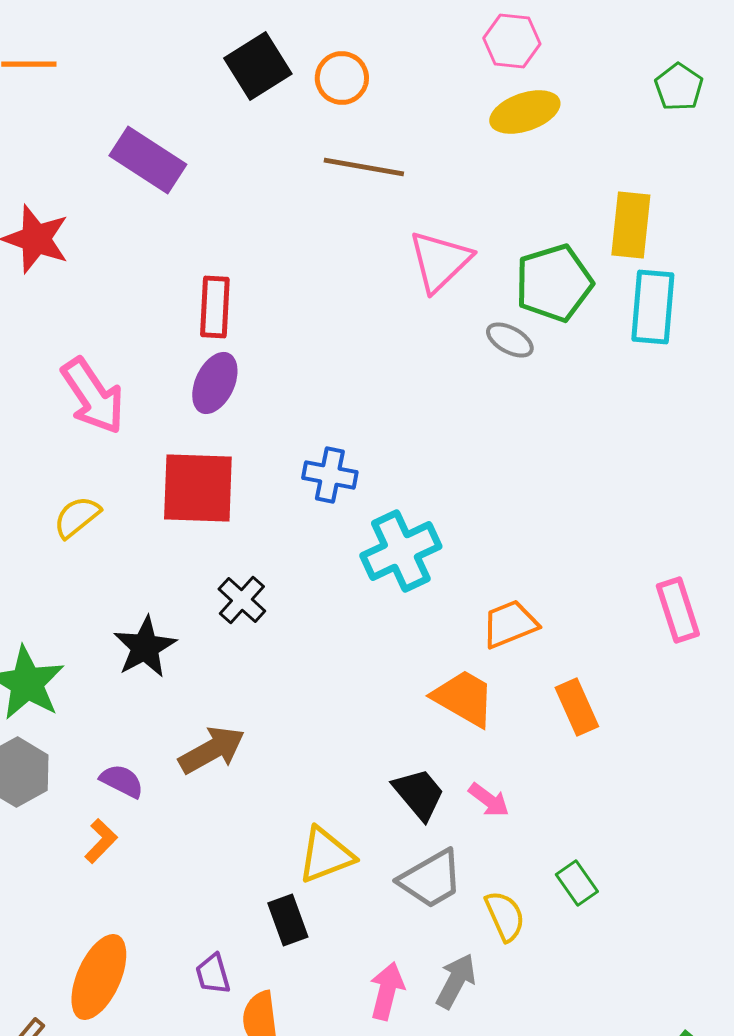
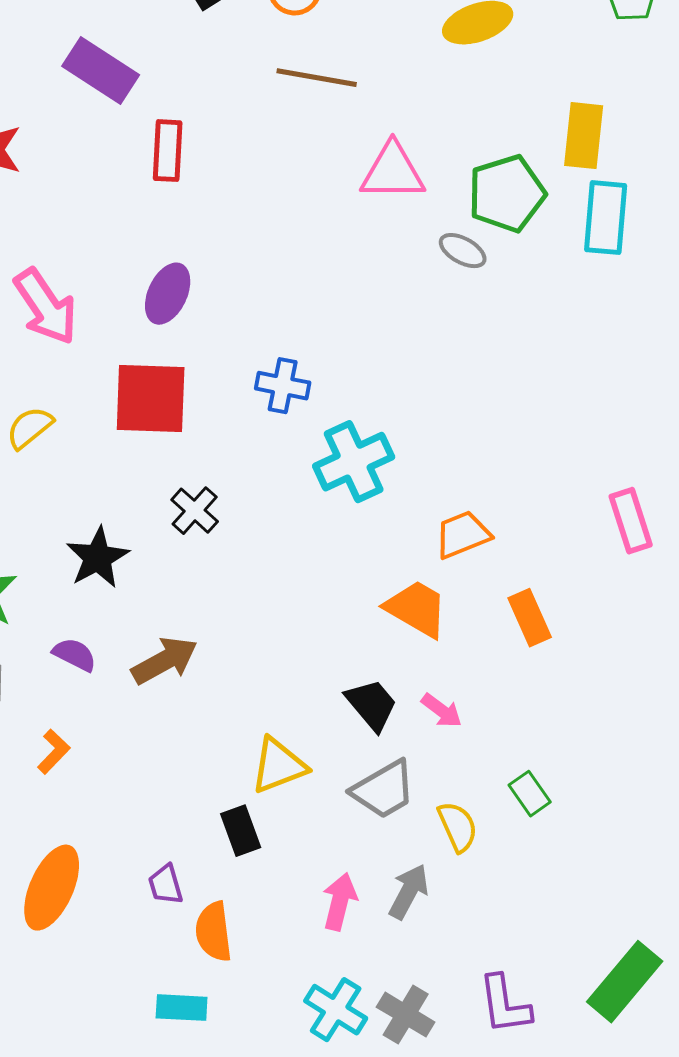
pink triangle: (440, 261) -> (393, 172), turned 44
red rectangle: (215, 307) -> (168, 151), moved
purple semicircle: (122, 781) -> (75, 655), moved

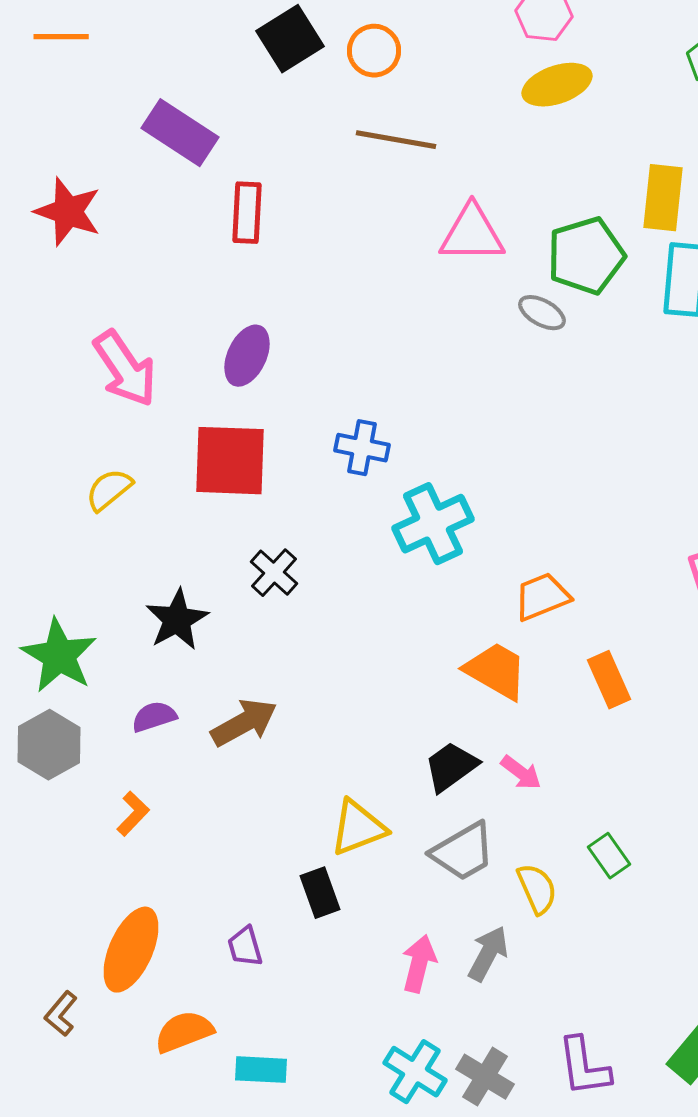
purple semicircle: (75, 655) -> (154, 717), turned -45
black trapezoid: (372, 705) -> (451, 767), turned -86
orange semicircle: (214, 932) -> (184, 1032), moved, turned 76

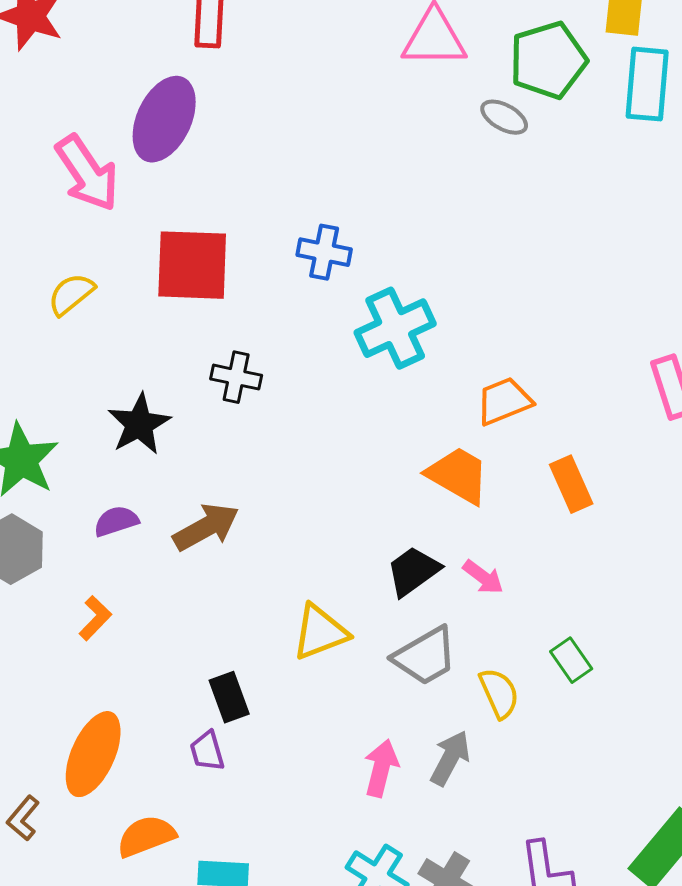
purple ellipse: (247, 356) -> (164, 119), moved, size x1.4
black cross: (274, 573) -> (236, 377), turned -30
black rectangle: (320, 893) -> (229, 697), moved

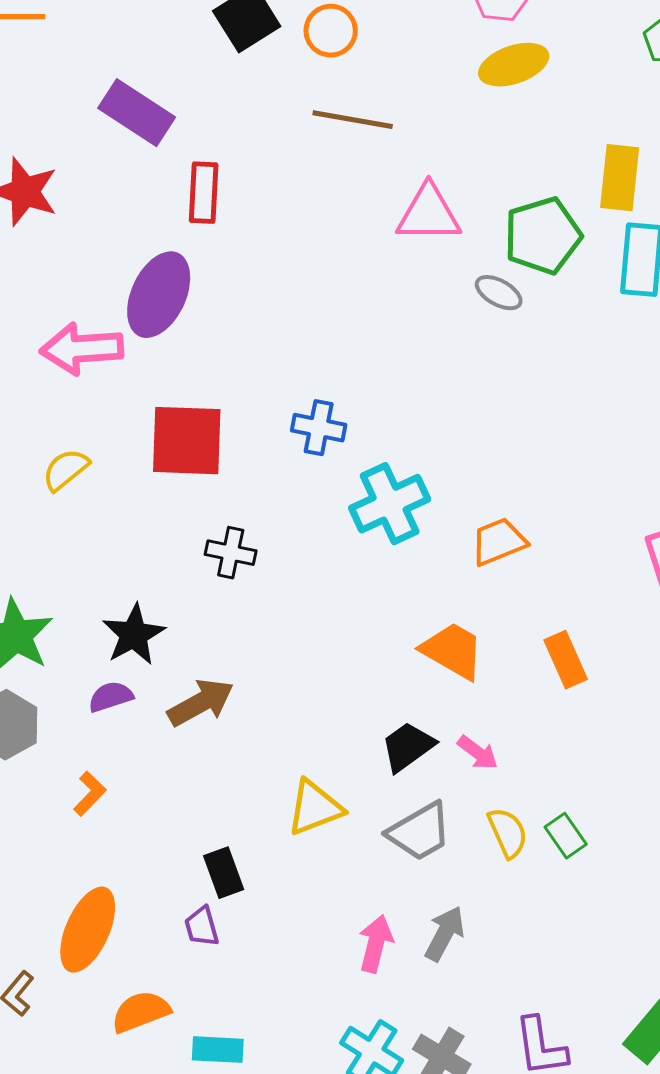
pink arrow: (87, 173) -> (82, 349), turned 120
orange trapezoid: (504, 401) -> (499, 542), moved
black star: (139, 424) -> (134, 635), moved
yellow semicircle: (499, 693) -> (508, 833), moved

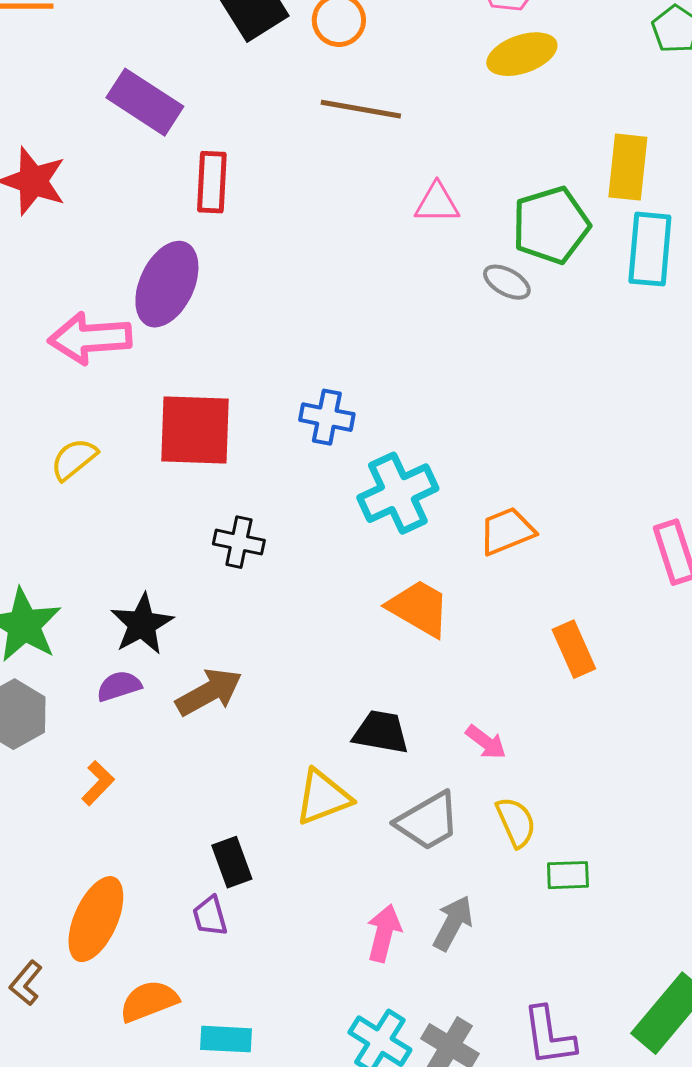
pink triangle: (429, 214) -> (437, 203), size x0.7
orange trapezoid: (453, 651) -> (419, 608), moved
black trapezoid: (408, 747) -> (381, 732), moved, turned 46
green rectangle: (566, 836) -> (568, 875), moved, turned -57

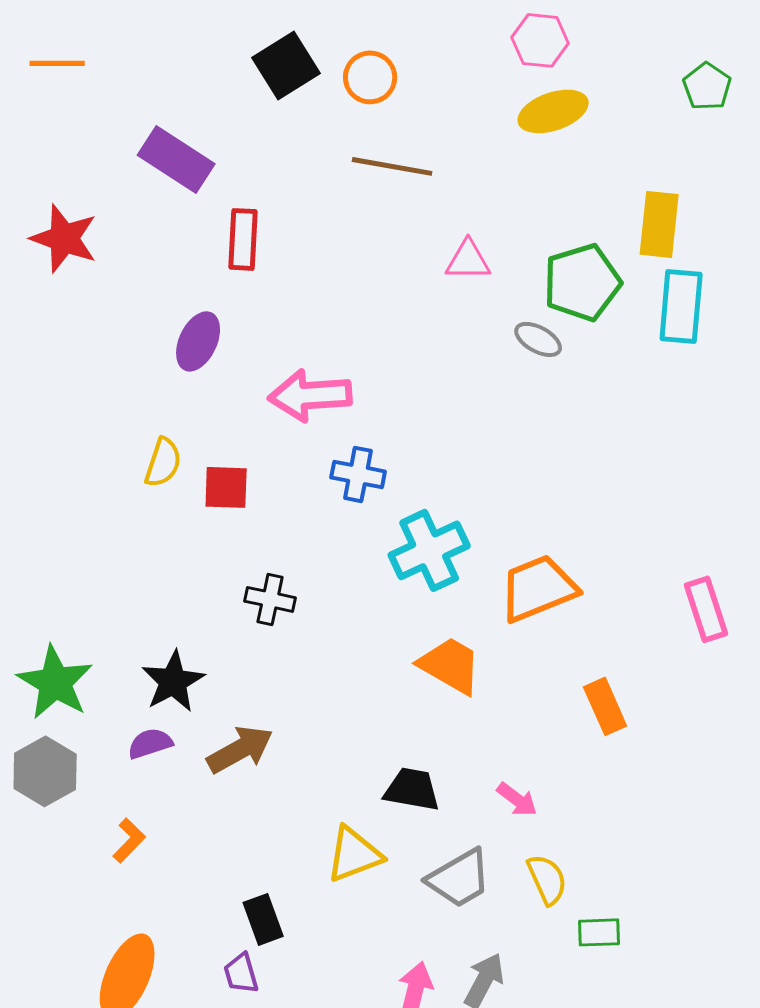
purple ellipse: (167, 284) -> (198, 341), size x0.7
pink arrow: (90, 338) -> (310, 395), moved
red square: (195, 430) -> (226, 487), size x0.6
yellow semicircle: (74, 459) -> (163, 462), moved, turned 147
orange trapezoid: (507, 531) -> (538, 588), size x1.4

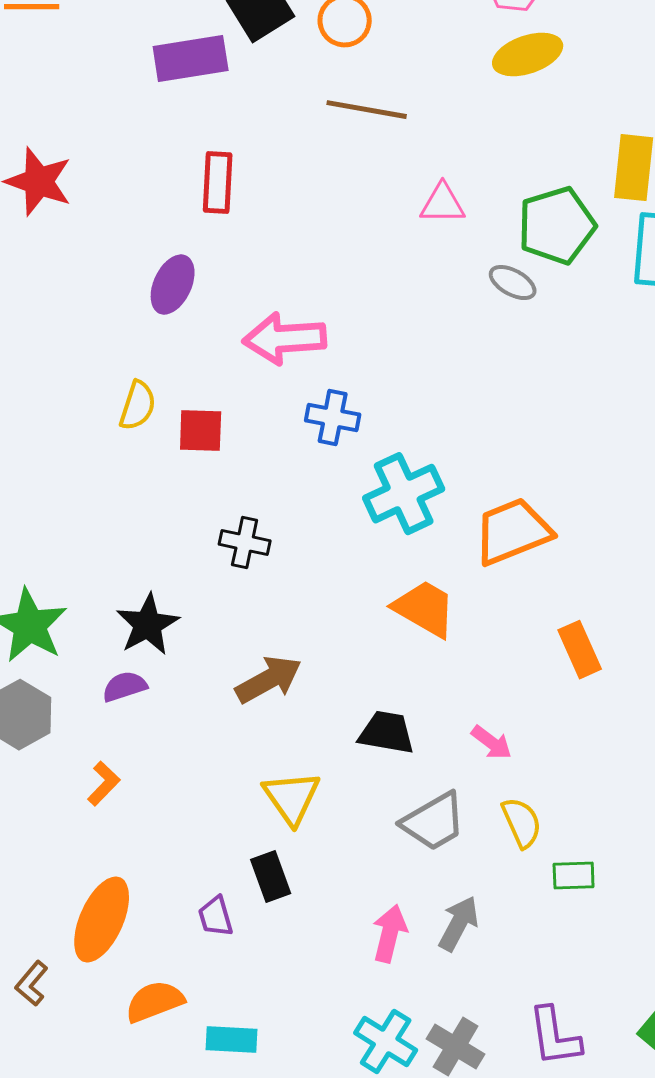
purple rectangle: (176, 159) -> (191, 59), moved, turned -42
brown arrow: (240, 749) -> (269, 680), moved
yellow triangle: (354, 854) -> (292, 798), moved, turned -44
black rectangle: (263, 919) -> (271, 877), moved

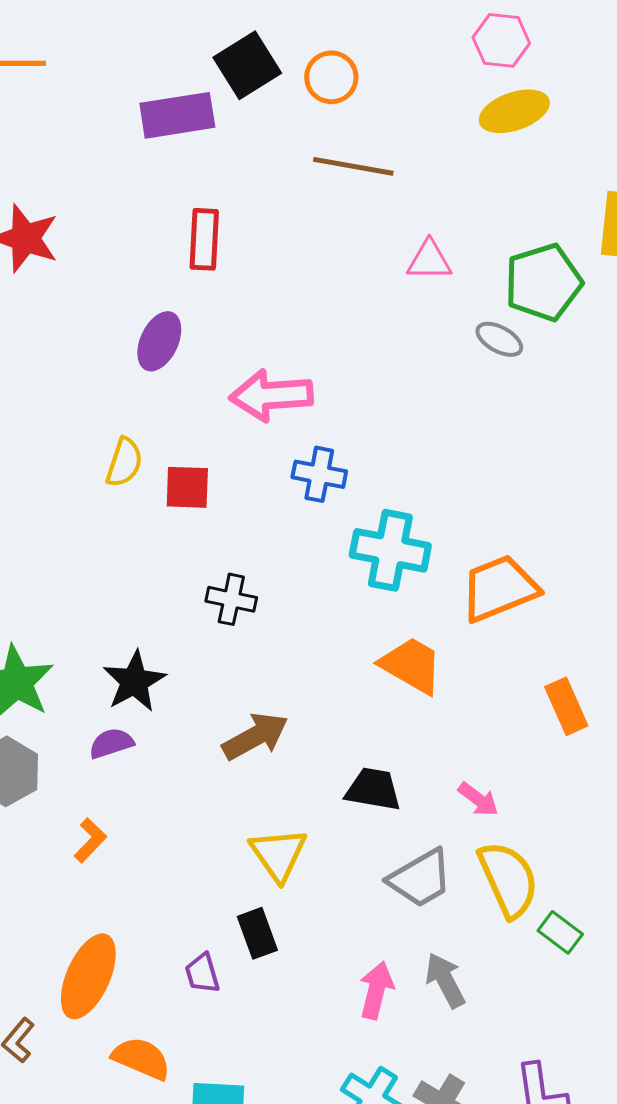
cyan cross: (404, 494) -> (390, 550), turned 36
yellow semicircle: (522, 823) -> (508, 879), size x1.5
green rectangle: (574, 876) -> (560, 932), turned 39
gray arrow: (459, 924) -> (445, 980), turned -56
orange semicircle: (155, 1002) -> (141, 1058), turned 44

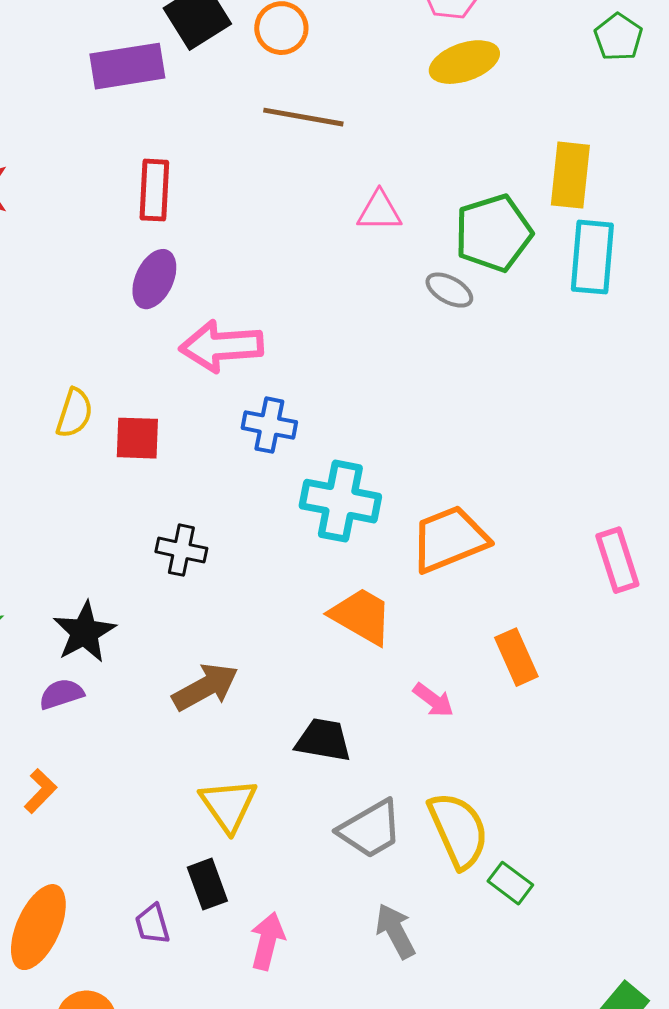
purple ellipse: (159, 341) -> (154, 279), moved
pink arrow: (478, 799) -> (433, 700), moved
pink arrow: (376, 990) -> (267, 941), moved

